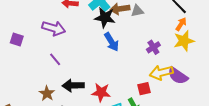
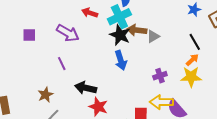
gray triangle: (137, 11) -> (153, 36), turned -32
purple square: (17, 39) -> (29, 35), turned -32
black arrow: (73, 85) -> (86, 88), moved

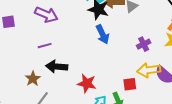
purple line: (62, 64) -> (45, 46), turned -72
black arrow: (86, 88) -> (57, 67), moved

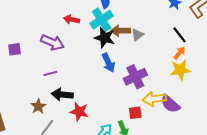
purple cross: (144, 44) -> (135, 77), moved, size x1.6
red star: (87, 83) -> (79, 112), moved

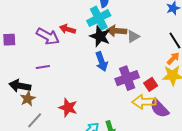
red arrow: (72, 20) -> (68, 29), moved
black arrow: (62, 95) -> (20, 86), moved
red square: (135, 113) -> (151, 84), moved, turned -32

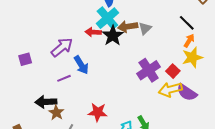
red arrow: (68, 29) -> (93, 32), moved
purple arrow: (48, 36) -> (62, 47), turned -55
black star: (100, 36) -> (113, 36), turned 30
blue arrow: (102, 62) -> (81, 65), moved

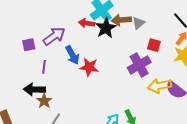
purple square: (25, 59) -> (29, 45), moved
red square: (173, 71) -> (154, 45), moved, turned -32
purple line: (64, 78) -> (44, 67), moved, turned -64
red star: (98, 112) -> (89, 67), moved

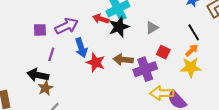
brown arrow: (121, 20) -> (123, 60), moved

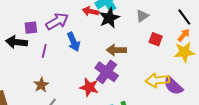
red star: (96, 62) -> (89, 87), moved
purple cross: (145, 69) -> (107, 72), moved, turned -30
black arrow: (38, 75) -> (16, 42), moved

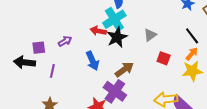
purple arrow: (57, 21) -> (65, 41), size x0.6
blue arrow: (74, 42) -> (93, 61), moved
brown arrow: (116, 50) -> (124, 69), turned 144

